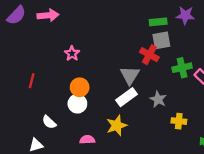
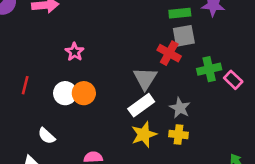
white circle: (77, 104) -> (65, 93), moved
yellow cross: (179, 121) -> (179, 135), moved
yellow star: (117, 125) -> (144, 135), moved

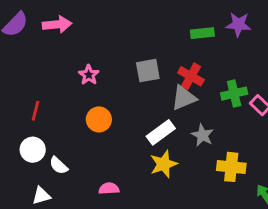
gray square: (184, 36) -> (148, 71), moved
gray triangle: (145, 79) -> (184, 98), moved, turned 35
white circle: (65, 93) -> (33, 150), moved
yellow cross: (179, 135) -> (231, 167), moved, size x1.4

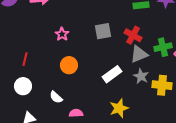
gray triangle: (184, 98) -> (139, 54), moved
yellow star: (164, 164) -> (119, 108), moved
white semicircle: (59, 165) -> (56, 97), moved
yellow cross: (231, 167) -> (162, 85), moved

